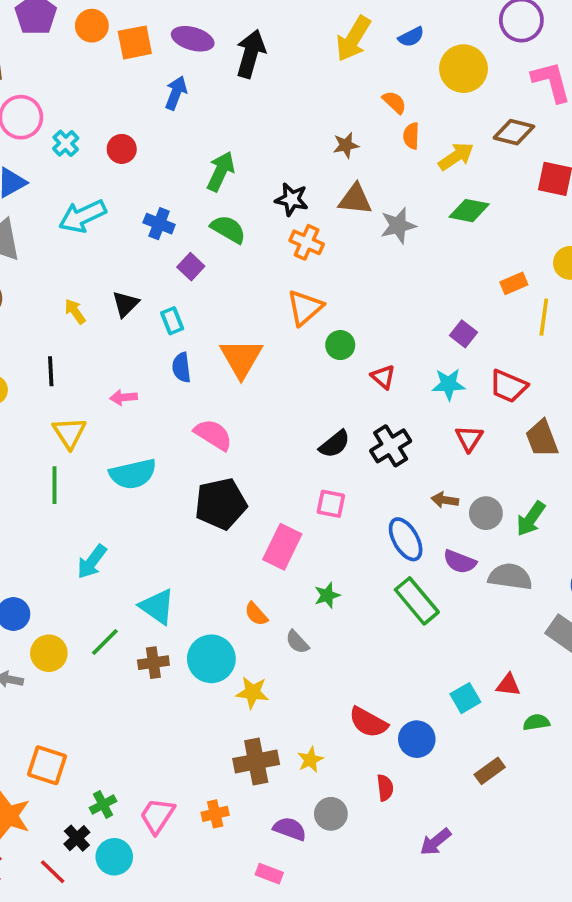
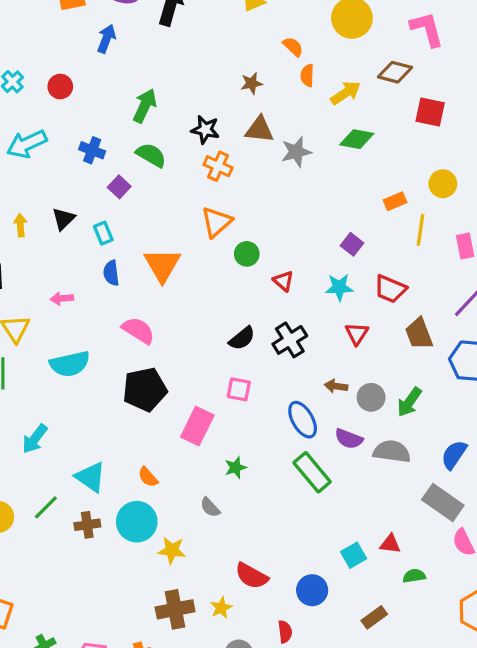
yellow arrow: (75, 311) -> (20, 225), turned 30
orange semicircle: (256, 614) -> (148, 477), moved
red semicircle: (368, 722) -> (252, 576), moved

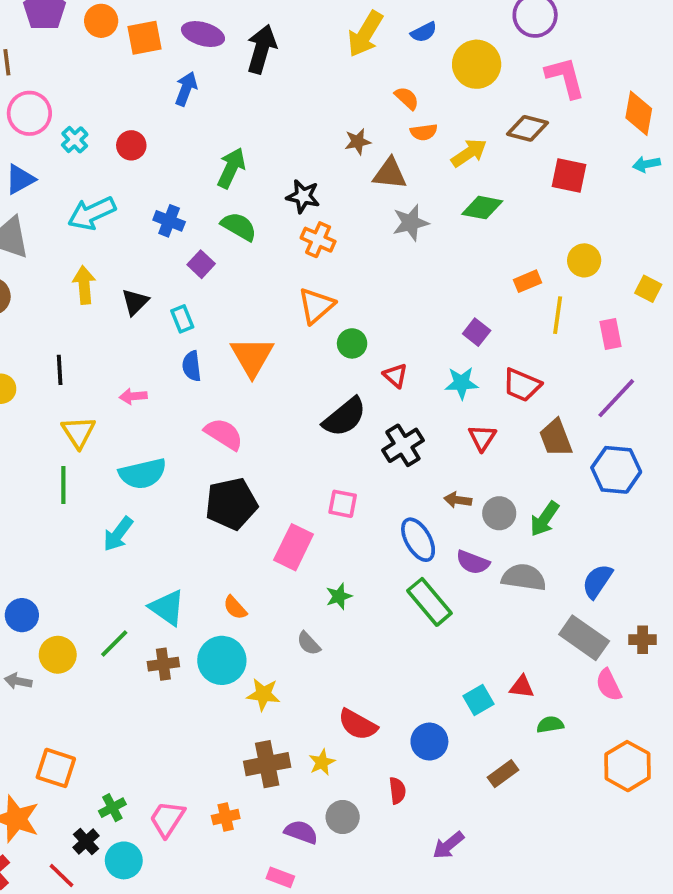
orange semicircle: (307, 75) -> (424, 132), turned -100
brown triangle: (260, 130) -> (390, 174), moved
yellow arrow: (20, 225) -> (84, 285), moved, size x1.4
black semicircle: (242, 338) -> (344, 417), moved, size x1.4
cyan arrow: (35, 439) -> (118, 534), moved

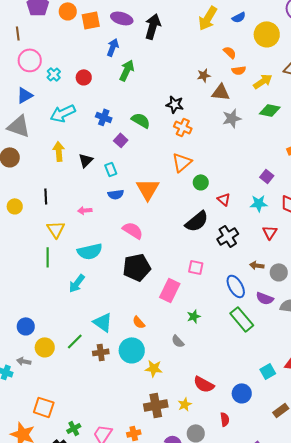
green arrow: (231, 168) -> (127, 70), moved
blue semicircle: (192, 366) -> (116, 194), turned -91

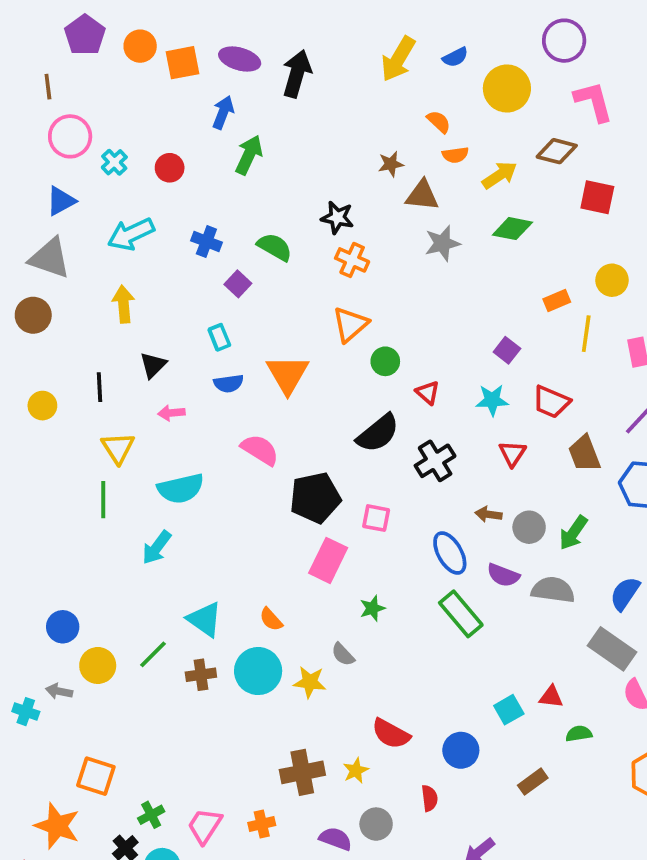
black triangle: (86, 160) -> (153, 365), moved
black pentagon: (137, 267) -> (315, 498), moved
yellow star: (154, 368) -> (310, 682), moved

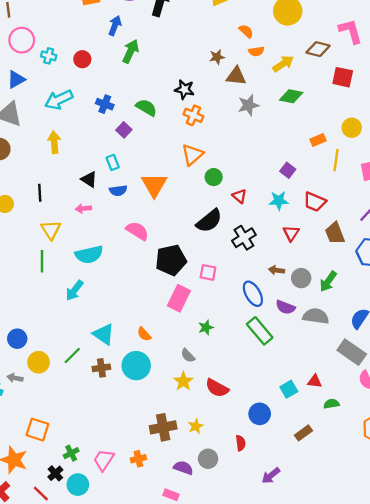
pink L-shape: (594, 101) -> (351, 31), moved
cyan cross: (114, 162) -> (49, 56), turned -32
black triangle: (153, 365) -> (89, 179), moved, turned -42
yellow star: (310, 682) -> (183, 381), moved, turned 30
red semicircle: (391, 734) -> (217, 388), moved

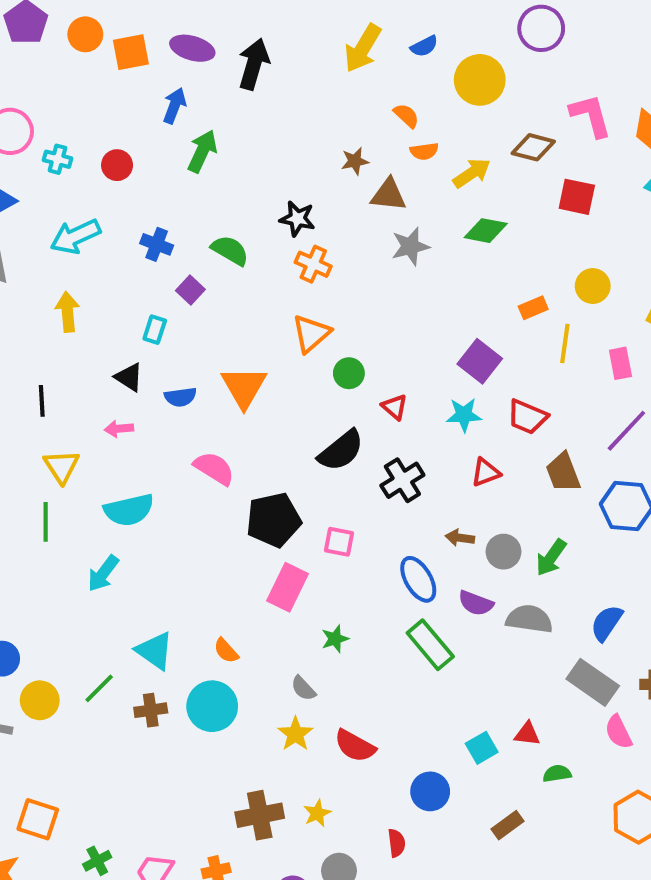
cyan rectangle: (113, 162) -> (155, 330), moved, turned 40
purple square: (288, 170) -> (480, 361), size x1.5
red triangle: (291, 233) -> (486, 472), turned 36

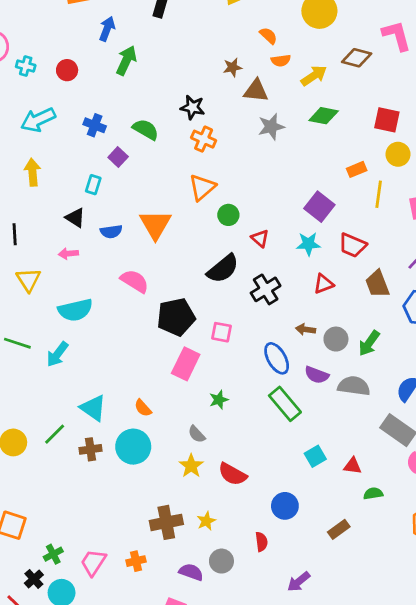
red square: (577, 197) -> (387, 120), moved
green line: (46, 522) -> (17, 343), moved, turned -72
cyan square: (482, 748) -> (315, 456), moved

